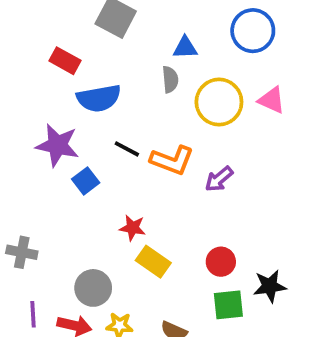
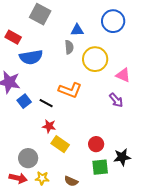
pink triangle: (272, 100) -> (123, 75), moved
black line: (127, 149) -> (46, 103), moved
purple arrow: (219, 179) -> (116, 100), moved, turned -91

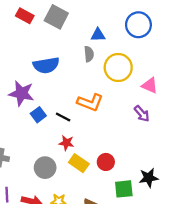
red rectangle: (13, 37) -> (25, 16), moved
red circle: (96, 144) -> (106, 162), moved
gray circle: (28, 158) -> (45, 168), moved

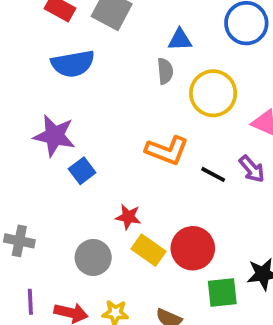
blue semicircle: (46, 65) -> (73, 64), moved
black line: (63, 117) -> (213, 174), moved
red circle: (106, 162) -> (193, 248), size x1.5

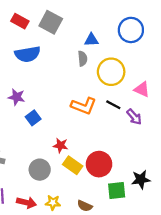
purple star: (54, 136) -> (17, 97), size x0.7
black line: (213, 174) -> (113, 105), moved

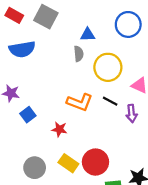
purple arrow: (134, 117) -> (132, 114), turned 35
red star: (61, 145) -> (59, 129), moved

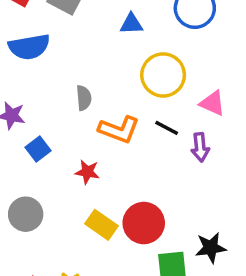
gray semicircle: (79, 54) -> (84, 98), moved
gray circle: (35, 168) -> (26, 214), moved

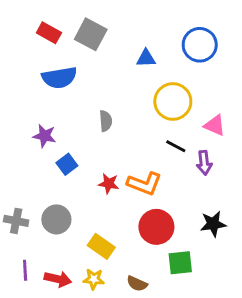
orange L-shape: (119, 130) -> (144, 184), moved
yellow rectangle: (101, 225) -> (101, 246), moved
black star: (211, 248) -> (213, 224), moved

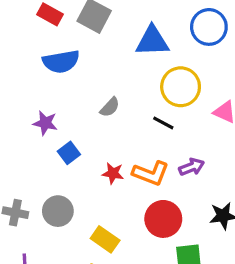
blue triangle: (146, 58) -> (152, 41), size x1.6
gray semicircle: (106, 121) -> (110, 107), turned 48
black line: (176, 146) -> (163, 123), moved
purple arrow: (204, 163) -> (192, 167), moved, turned -105

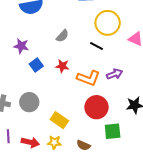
red star: (113, 173) -> (62, 66), moved

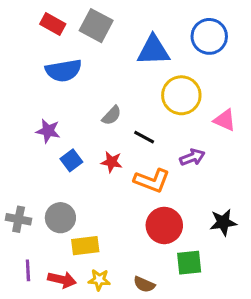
black line: (96, 46) -> (144, 137), moved
purple arrow: (115, 74) -> (192, 157), moved
yellow rectangle: (59, 120) -> (85, 246), moved, turned -42

